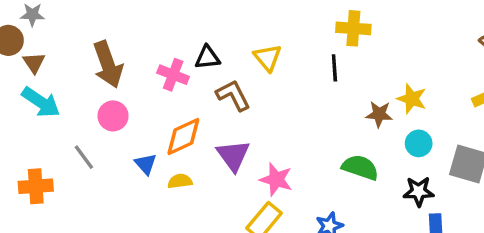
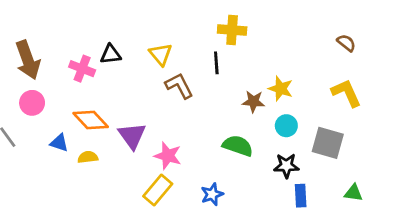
brown L-shape: (233, 95) -> (179, 86), moved
orange diamond: (183, 137) -> (91, 120), turned 72
blue triangle: (146, 164) -> (59, 143), turned -30

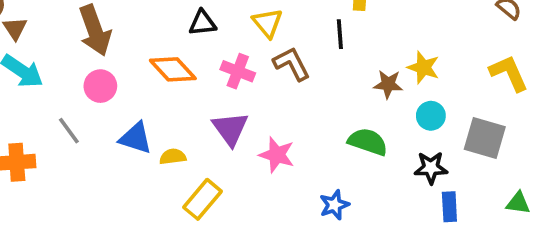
pink cross: (82, 69) -> (238, 71), moved
orange diamond: (91, 120) -> (173, 69), moved
blue triangle: (59, 143) -> (136, 138), size x1.4
yellow rectangle: (158, 190) -> (202, 199), moved

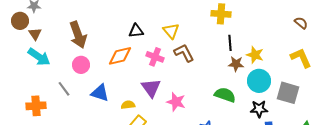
black line: (340, 34) -> (230, 43), moved
orange diamond: (173, 69) -> (120, 56), turned -60
cyan circle: (431, 116) -> (259, 81), size x1.5
yellow semicircle: (173, 157) -> (128, 105), moved

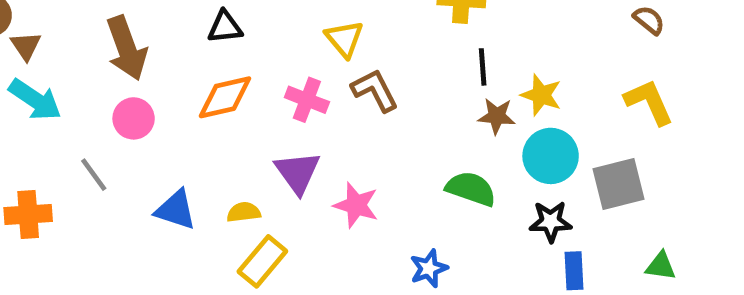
black triangle: (136, 31) -> (225, 27), moved
blue triangle: (100, 93) -> (176, 210), moved
gray square: (288, 93) -> (619, 184), turned -30

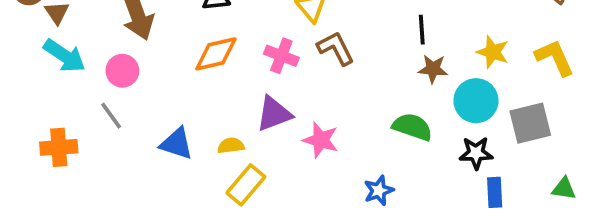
yellow star: (541, 95) -> (493, 52), moved
pink circle: (134, 118) -> (122, 71), moved
purple triangle: (298, 172) -> (274, 114), turned 45

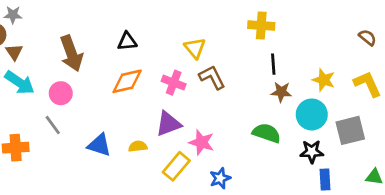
yellow rectangle: (246, 185) -> (176, 166), moved
blue star: (379, 190) -> (220, 178), moved

